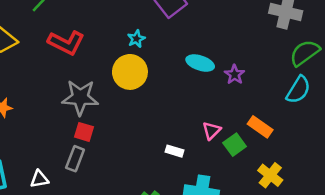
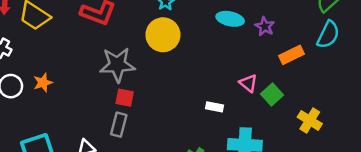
orange rectangle: (260, 127) -> (292, 55), moved, turned -55
pink triangle: (212, 131) -> (248, 83), turned -30

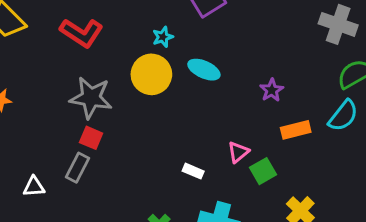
cyan ellipse: (230, 19) -> (204, 70), moved
pink triangle: (248, 83) -> (238, 152), turned 30

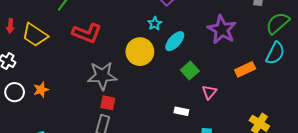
cyan star: (163, 37) -> (155, 24), moved
cyan ellipse: (204, 70) -> (175, 41), turned -60
purple star: (272, 90) -> (222, 30), moved, size x1.8
green square: (263, 171) -> (190, 70), moved

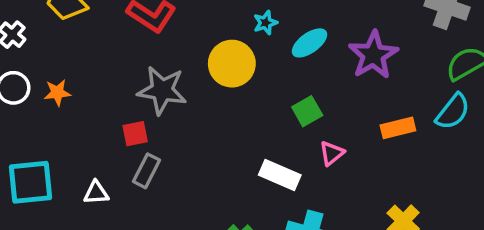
cyan ellipse: (175, 41) -> (309, 43), moved
red square: (108, 103) -> (135, 134), moved, turned -35
white rectangle: (181, 111) -> (280, 175), size x1.6

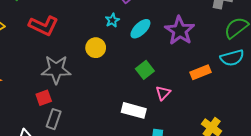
yellow circle: (232, 64) -> (96, 48), size x0.7
cyan semicircle: (453, 112) -> (232, 58), turned 45

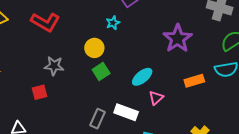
cyan ellipse: (140, 29) -> (142, 77), moved
gray star: (56, 70) -> (54, 66), size x0.7
green square: (145, 70) -> (101, 72), moved
gray rectangle: (54, 119) -> (97, 119), moved

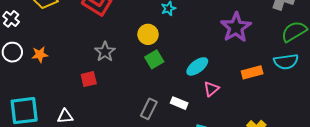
gray star: (54, 66) -> (105, 52), turned 30
white rectangle: (126, 112) -> (179, 103), size x0.7

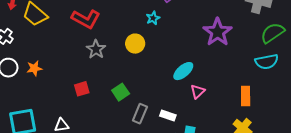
gray star: (105, 52) -> (96, 49), moved
green square: (154, 59) -> (121, 92), moved
orange rectangle: (252, 72) -> (246, 96), moved, turned -72
white rectangle: (179, 103) -> (168, 116), moved

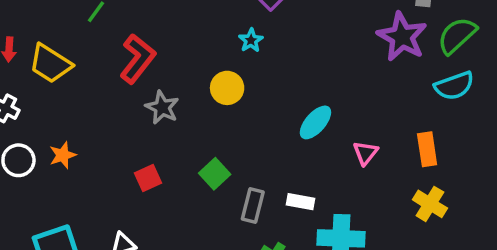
red L-shape: (86, 19) -> (138, 59), turned -72
purple star: (218, 32) -> (402, 37), moved
pink triangle: (198, 92) -> (365, 153), moved

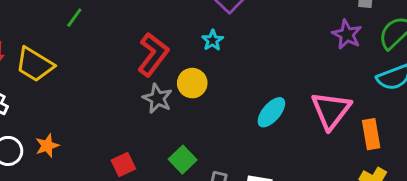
purple star: (402, 37) -> (347, 34), size x0.7
red L-shape: (138, 59) -> (153, 55), moved
gray star: (162, 107) -> (157, 98), moved
pink triangle: (365, 153) -> (331, 110), moved, size x1.8

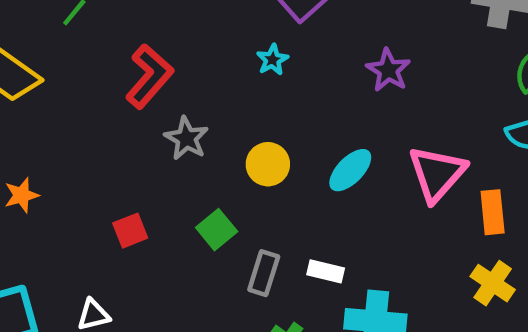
purple star: (347, 34) -> (388, 70), moved
red L-shape: (153, 55) -> (149, 76), moved
yellow circle: (192, 83) -> (268, 164), moved

